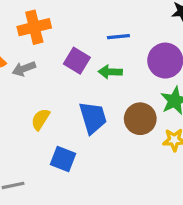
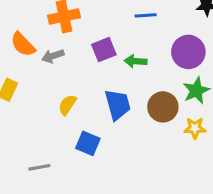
blue line: (118, 37) -> (146, 15), moved
purple square: (77, 61) -> (104, 50), turned 35

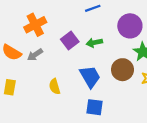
yellow semicircle: (67, 105) -> (55, 86), turned -35
blue square: (88, 143) -> (95, 107), moved

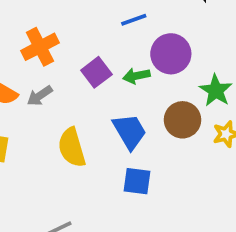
purple circle: (130, 26) -> (171, 54), moved
yellow semicircle: (55, 86) -> (72, 147), size x1.5

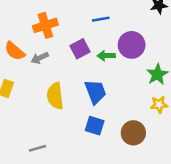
blue line: (134, 20) -> (101, 19), moved
brown circle: (182, 120) -> (133, 133), moved

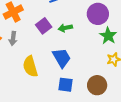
purple circle: (132, 45) -> (98, 14), moved
gray arrow: (40, 58) -> (13, 38), turned -48

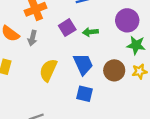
green star: (108, 36) -> (136, 45), turned -30
yellow semicircle: (30, 66) -> (48, 70), turned 35
brown circle: (97, 85) -> (114, 70), moved

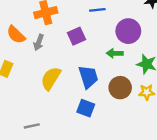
purple circle: (127, 20) -> (128, 31), moved
green arrow: (90, 32) -> (115, 53), moved

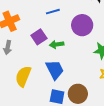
green arrow: (115, 53) -> (57, 44), moved
brown circle: (120, 88) -> (78, 94), moved

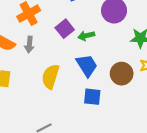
brown circle: (78, 94) -> (122, 74), moved

